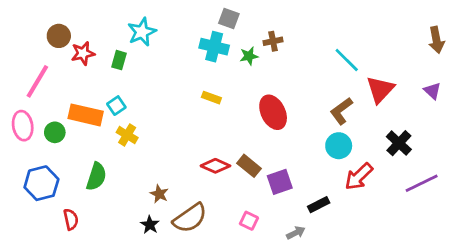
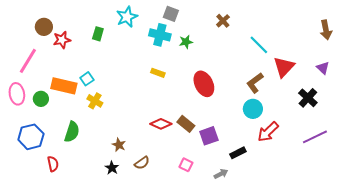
cyan star: (142, 32) -> (127, 17), moved
brown cross: (273, 41) -> (223, 21), moved, turned -32
green rectangle: (119, 60) -> (98, 34), moved
black cross: (399, 143) -> (308, 98), moved
brown semicircle: (190, 218) -> (142, 163), size x0.6

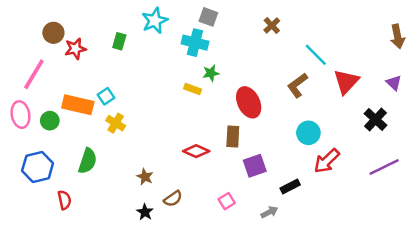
green star: (186, 42) -> (211, 73), moved
brown L-shape: (255, 83) -> (297, 85), moved
brown rectangle: (186, 124) -> (233, 136), moved, turned 54
pink square: (186, 165) -> (227, 201), turned 32
black star: (112, 168) -> (145, 212), moved

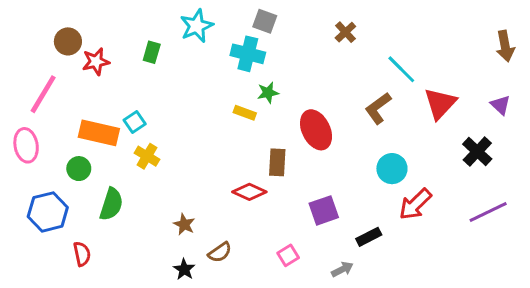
green circle: (50, 121) -> (79, 169), moved
brown rectangle: (233, 136) -> (277, 162), moved

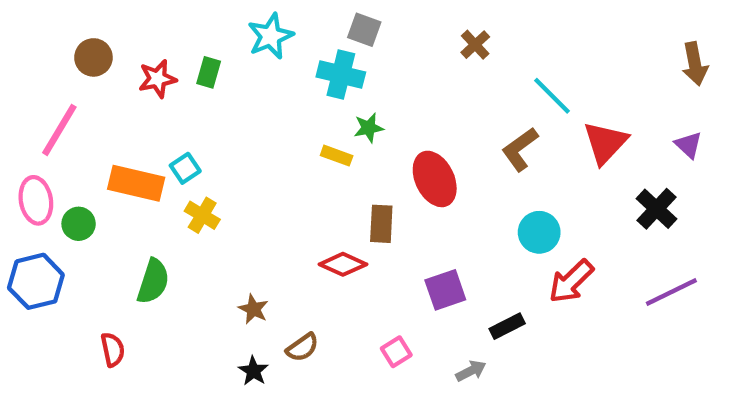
red star: (96, 62) -> (157, 79), moved
green circle: (79, 169) -> (79, 224), moved
blue hexagon: (48, 212) -> (36, 281), moved

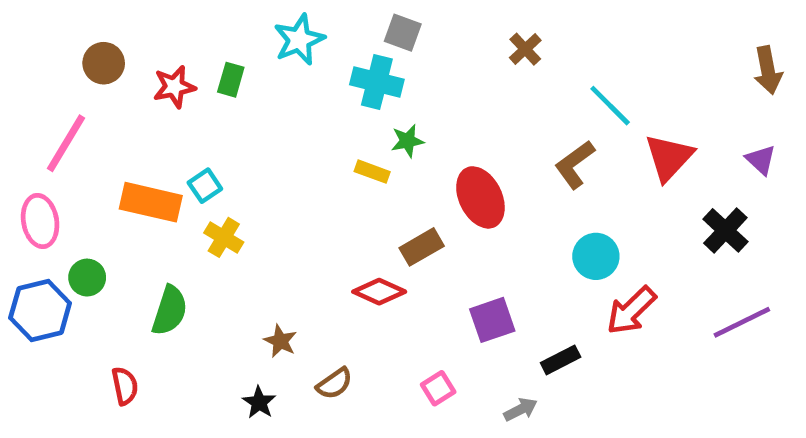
green circle: (79, 224) -> (87, 278), moved
brown rectangle: (381, 224) -> (422, 247), turned 57
black star: (253, 371) -> (259, 402), moved

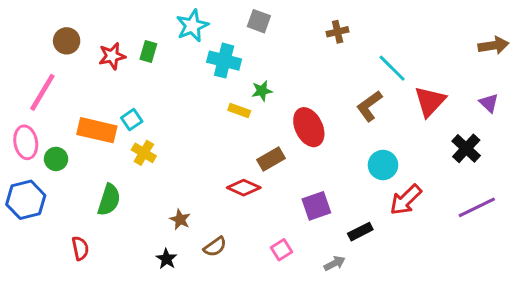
brown cross: (525, 49) -> (338, 32), turned 30
brown arrow: (768, 70) -> (493, 45), turned -88
cyan cross: (377, 82) -> (224, 61), moved
green circle: (87, 278) -> (56, 159), moved

